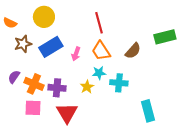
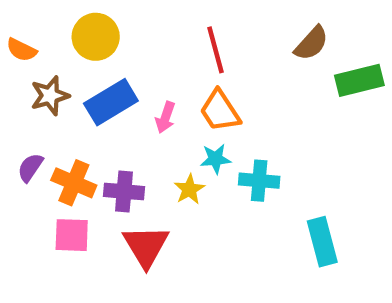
brown semicircle: (133, 51) -> (311, 43), moved

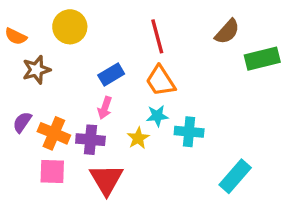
blue rectangle: (111, 102) -> (111, 75), moved, size x0.7
pink arrow: (165, 117) -> (105, 108), moved
cyan rectangle: (322, 242) -> (235, 176), turned 56

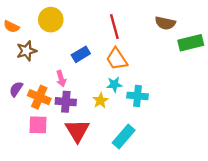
brown semicircle: (227, 32) -> (165, 23), turned 60
pink arrow: (105, 108) -> (61, 79), moved, turned -35
cyan rectangle: (235, 176) -> (124, 136), moved

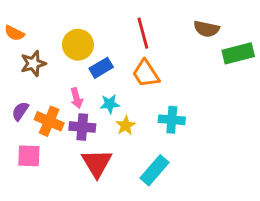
yellow circle: (51, 20) -> (78, 45), moved
cyan star: (114, 84) -> (110, 104), moved
pink square: (38, 125) -> (29, 156), moved

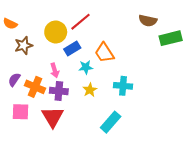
red line: (143, 33) -> (81, 22), moved, turned 65
cyan star: (110, 104) -> (86, 67), moved
red triangle: (97, 163) -> (53, 117), moved

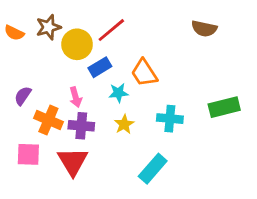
green rectangle: (171, 38) -> (224, 107), moved
brown star: (24, 45) -> (48, 27), moved
purple semicircle: (14, 80) -> (23, 96), moved

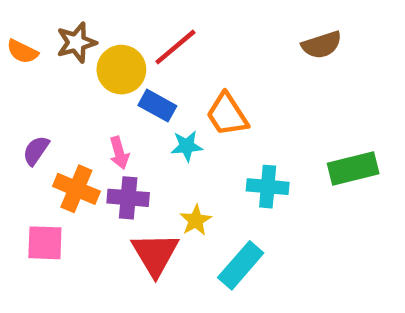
brown semicircle: (204, 29) -> (322, 45), turned -30
blue rectangle: (100, 67) -> (157, 106), turned 60
yellow star: (124, 124) -> (196, 220), moved
red triangle: (73, 161) -> (155, 254), moved

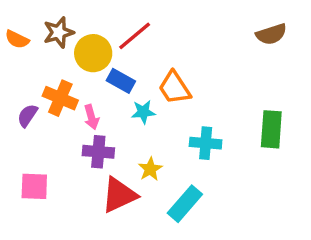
brown semicircle: (322, 45) -> (271, 34), moved
green rectangle: (353, 169) -> (271, 129), turned -72
orange cross: (76, 189) -> (60, 98), moved
red triangle: (155, 254) -> (119, 195), turned 36

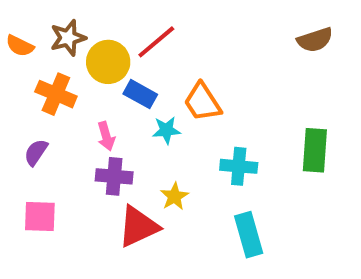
orange cross: (60, 98) -> (56, 94), moved
purple semicircle: (27, 115) -> (36, 152), moved
cyan rectangle: (185, 204) -> (249, 235), moved, turned -57

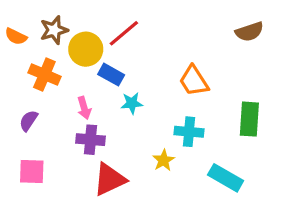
orange trapezoid: (203, 102) -> (194, 81), moved
yellow star: (174, 196) -> (164, 160), moved
cyan rectangle: (249, 235) -> (226, 178), moved, turned -44

